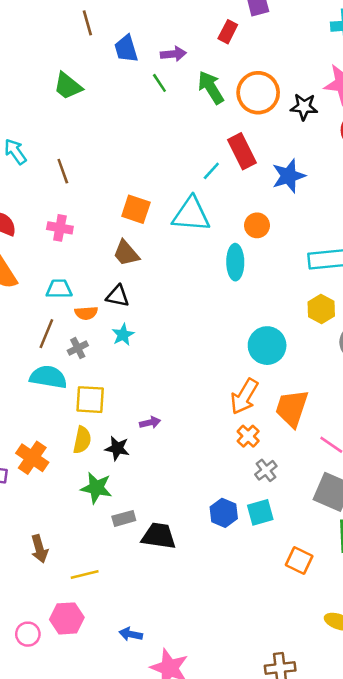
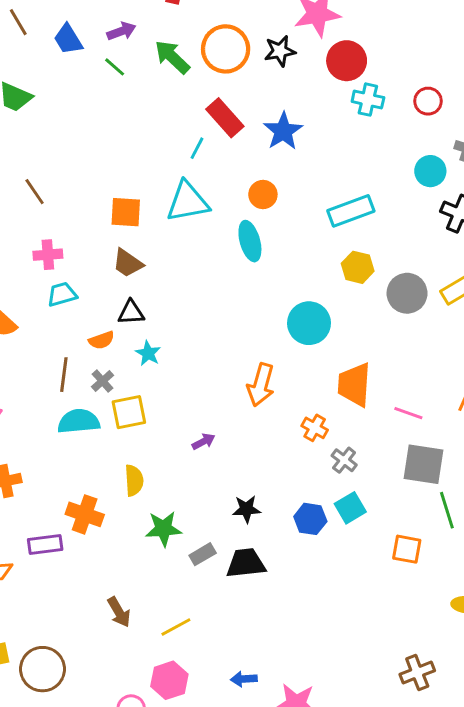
cyan trapezoid: (59, 289) -> (62, 294), moved
orange arrow: (244, 396) -> (261, 385), moved
yellow square: (90, 400) -> (129, 412), moved
black star: (117, 448) -> (246, 509), moved

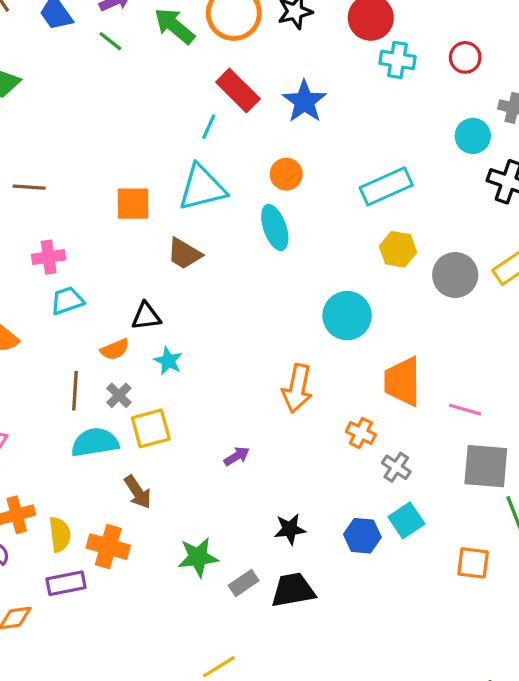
brown line: (35, 192) -> (29, 187), turned -48
brown trapezoid: (128, 263) -> (184, 254), moved
yellow semicircle: (134, 480) -> (60, 534), moved
brown arrow: (119, 612) -> (138, 492), moved

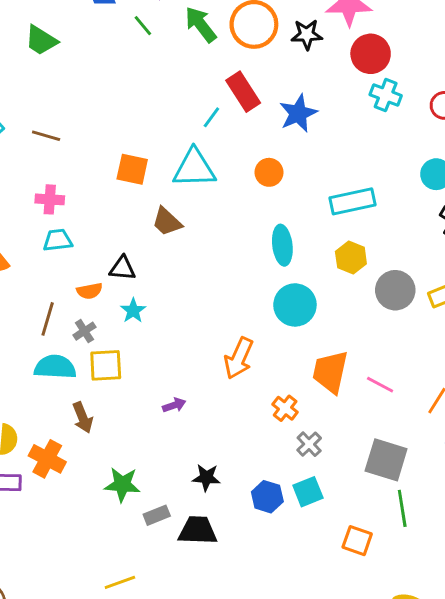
cyan ellipse: (275, 227) -> (282, 245), moved
pink line: (465, 410) -> (380, 385), moved

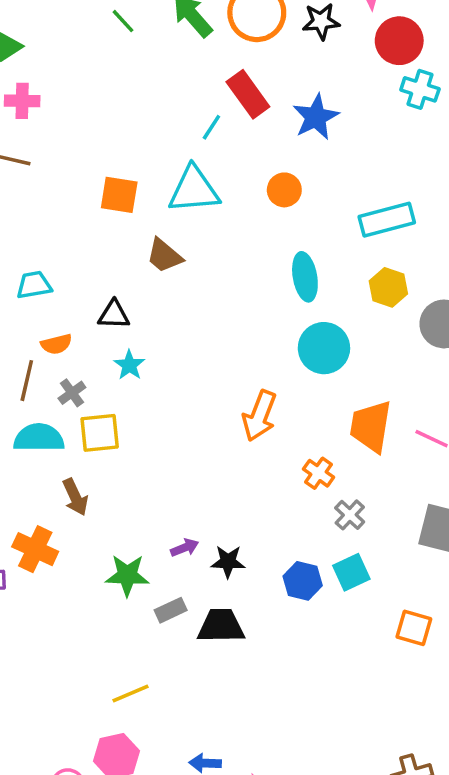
pink cross: (50, 199) -> (22, 101), moved
orange semicircle: (90, 291) -> (56, 344), moved
purple arrow: (174, 405) -> (185, 548), moved

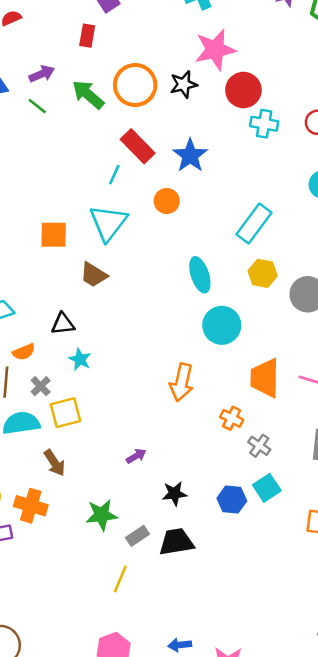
cyan triangle: (194, 190) -> (108, 223), turned -39
orange circle: (284, 190) -> (167, 201), moved
cyan rectangle: (387, 220) -> (254, 224), turned -30
purple arrow: (185, 548) -> (136, 456), moved
yellow line: (131, 693) -> (120, 579), moved, turned -36

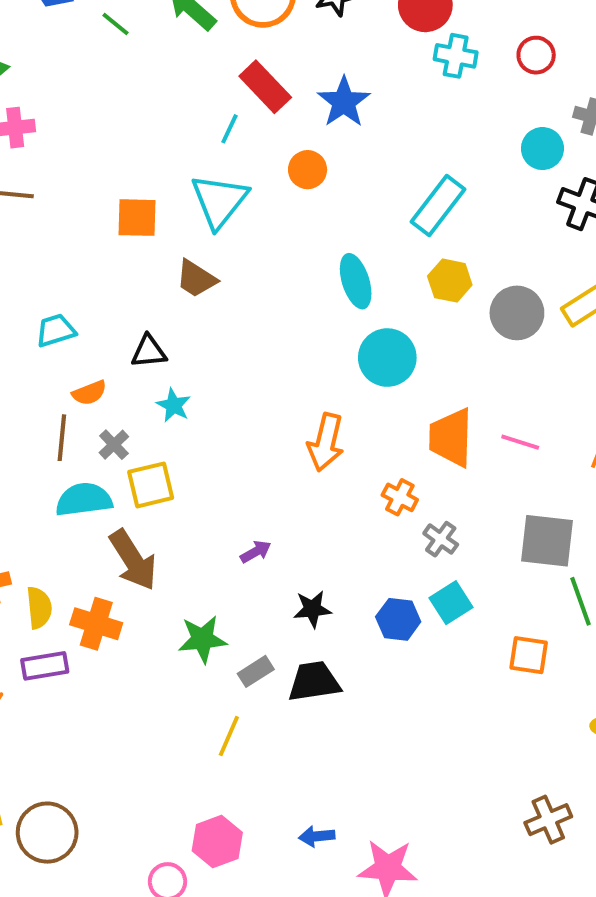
brown arrow: (55, 463) -> (133, 560), size x1.5

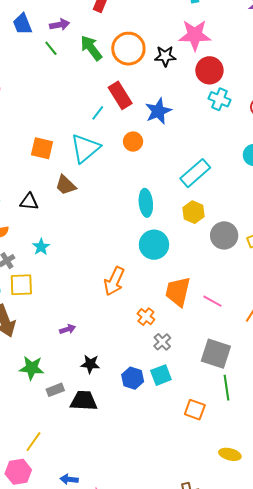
black triangle: (149, 352) -> (29, 202), moved
yellow line: (229, 736) -> (33, 442), moved

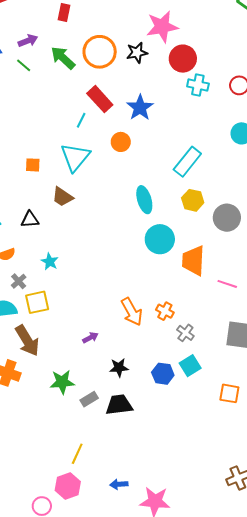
orange square: (42, 148) -> (33, 165), size x0.7
orange arrow: (114, 281) -> (132, 312), moved, turned -44
orange trapezoid: (178, 292) -> (193, 261), moved

